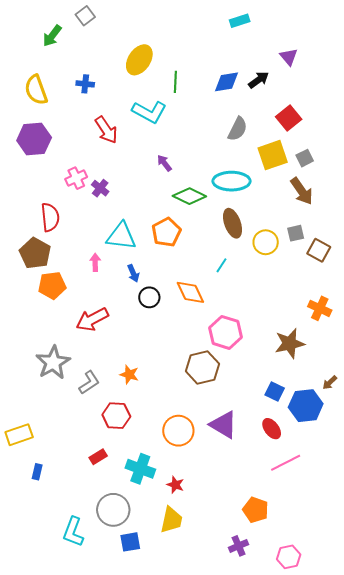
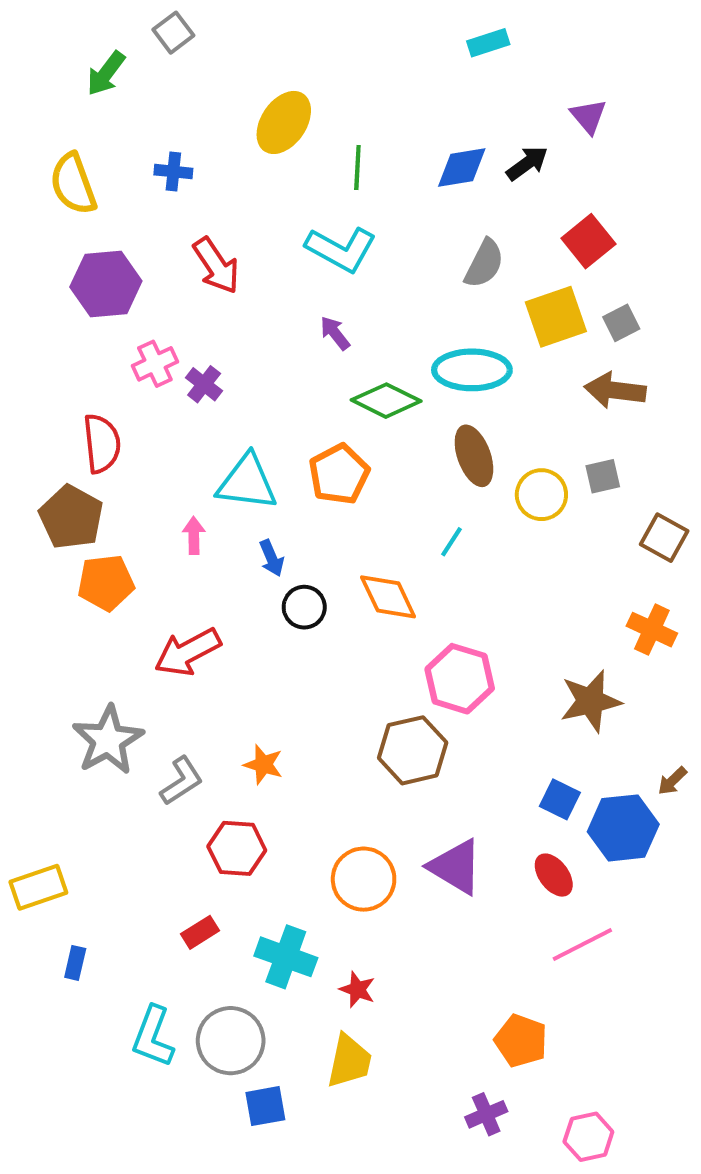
cyan L-shape: (149, 112) -> (341, 249), moved
purple hexagon: (34, 139) -> (106, 284), moved
brown arrow: (302, 191) -> (615, 390), turned 132
brown square: (319, 250) -> (664, 538), moved
cyan L-shape: (73, 532) -> (153, 1037), moved

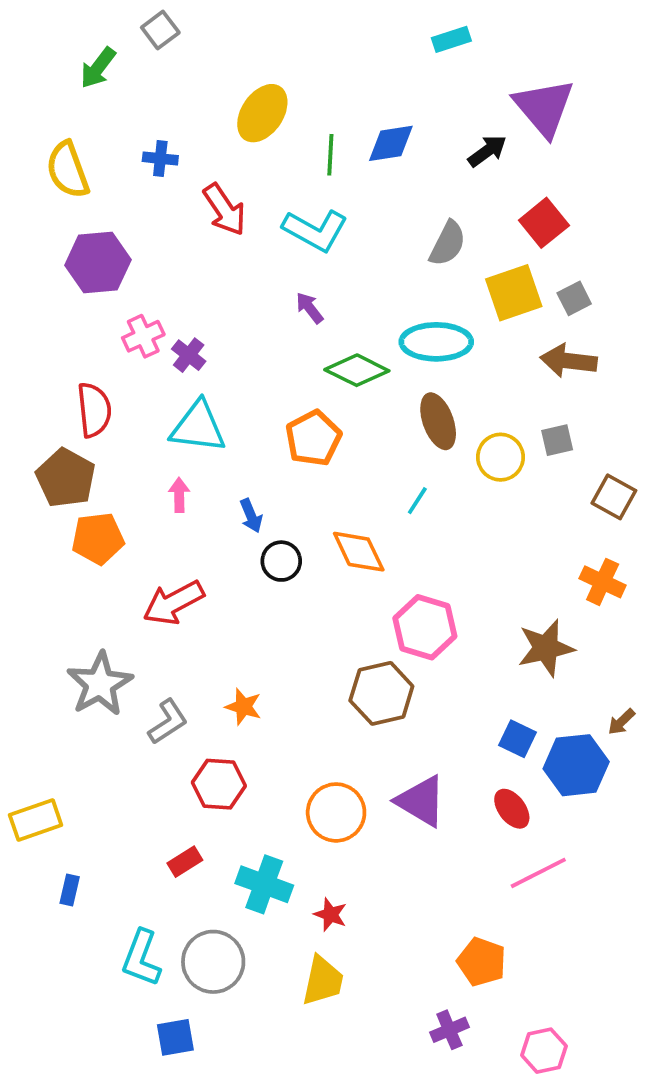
purple triangle: (588, 116) -> (544, 107), size x1.8
blue diamond: (462, 167) -> (391, 143), moved
red arrow: (216, 266) -> (225, 210), moved
cyan triangle: (247, 482) -> (198, 427), moved
blue square: (265, 1106) -> (175, 1037), moved

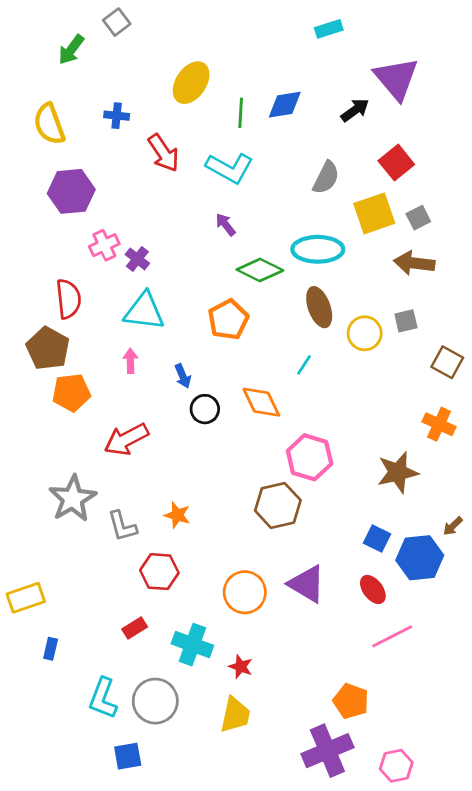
gray L-shape: (168, 722) -> (122, 526), turned 108
purple cross: (449, 1030) -> (327, 751), size x1.8

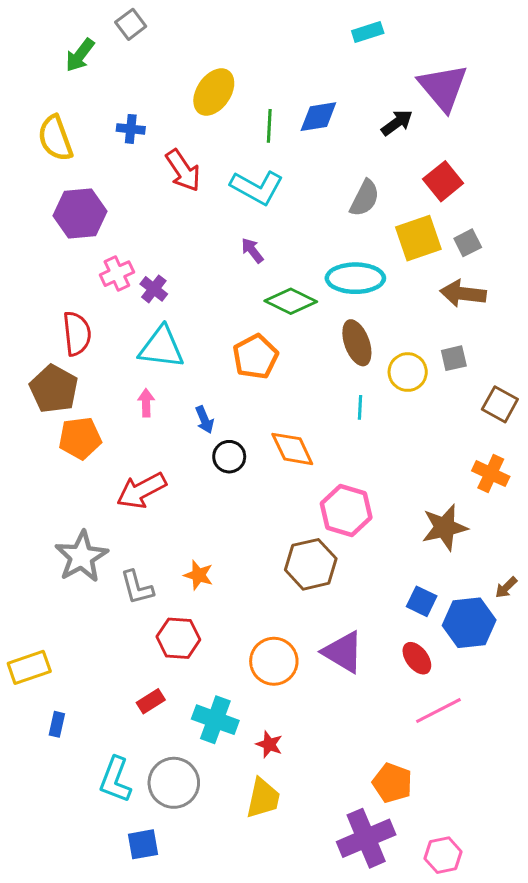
cyan line: (304, 365) -> (360, 407), moved, turned -30

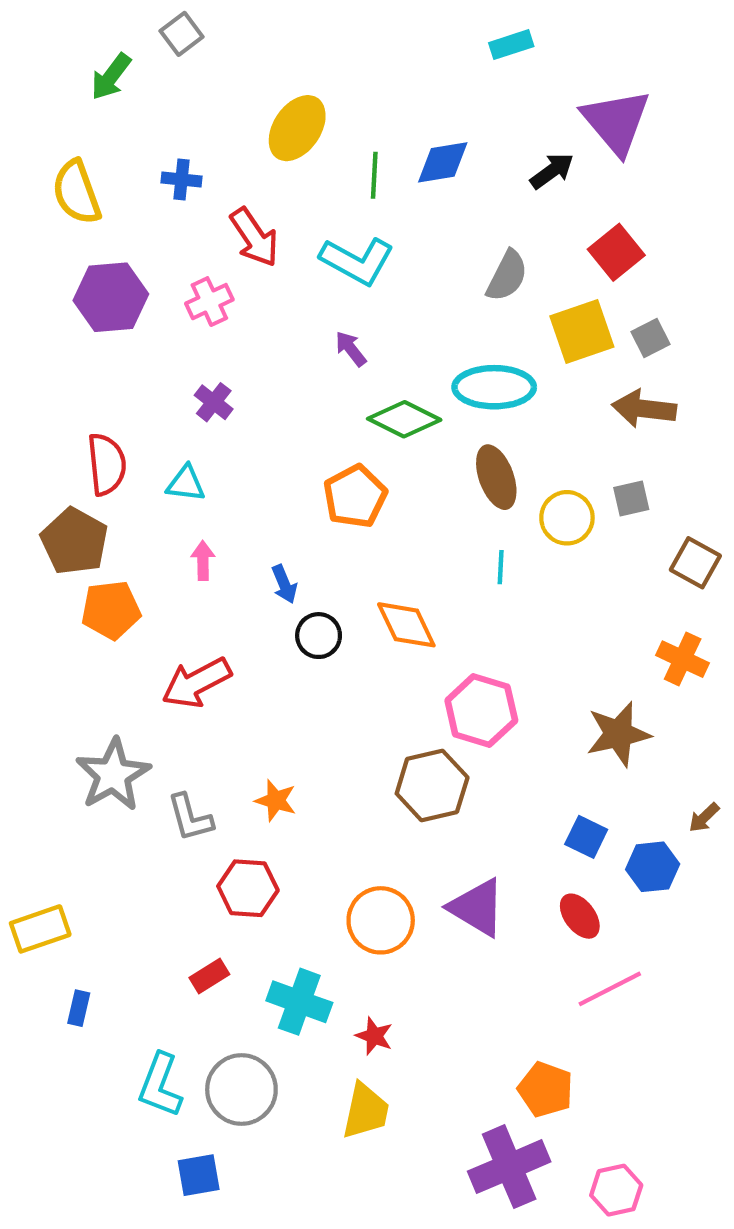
pink cross: (117, 274) -> (209, 302), moved
cyan triangle: (162, 347) -> (186, 484), moved, size x0.6
blue hexagon: (469, 623) -> (653, 867), size x0.7

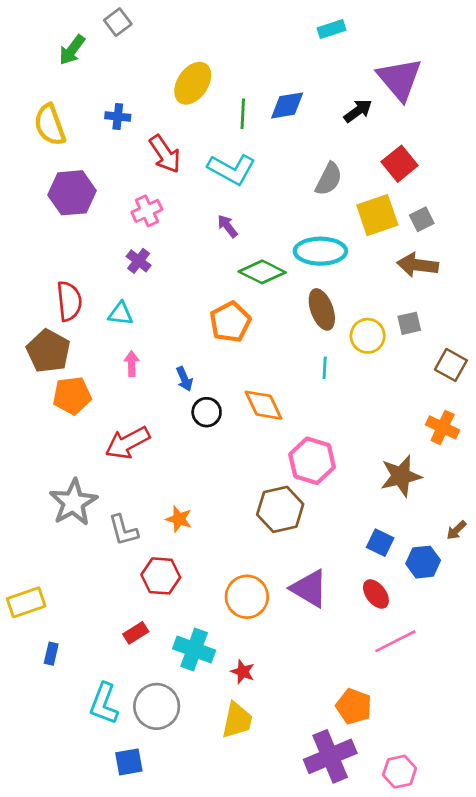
pink cross: (209, 302) -> (147, 211), moved

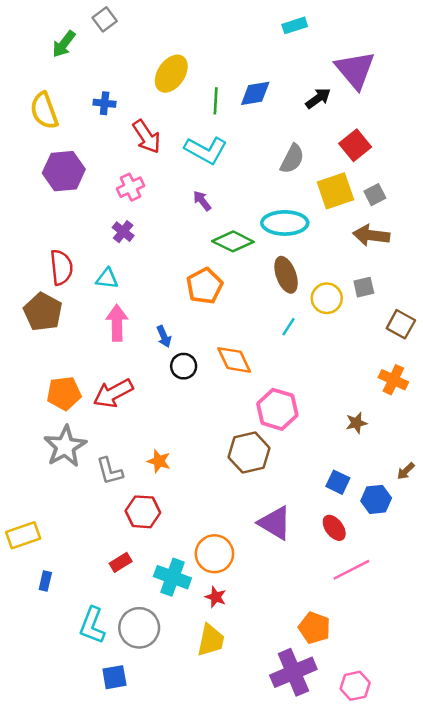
pink arrow: (132, 364) -> (117, 323), size x1.6
cyan line: (325, 368) -> (288, 327), turned 30
orange pentagon: (72, 396) -> (64, 393), moved
brown star: (401, 476) -> (356, 423), size x0.6
orange circle: (247, 597) -> (214, 554), moved

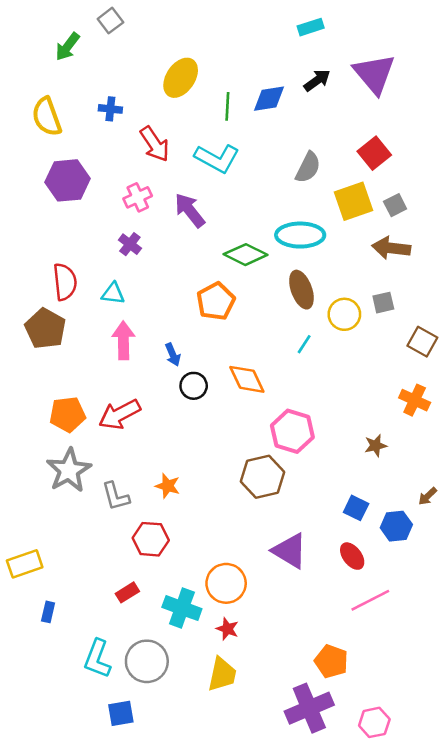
black arrow: (318, 98) -> (317, 80), moved
purple arrow: (202, 201) -> (190, 210), moved, size x1.6

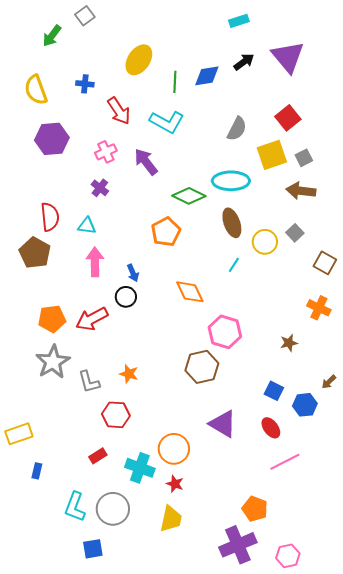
gray square: (383, 303) -> (295, 233), turned -30
black circle: (194, 386) -> (126, 297), moved

